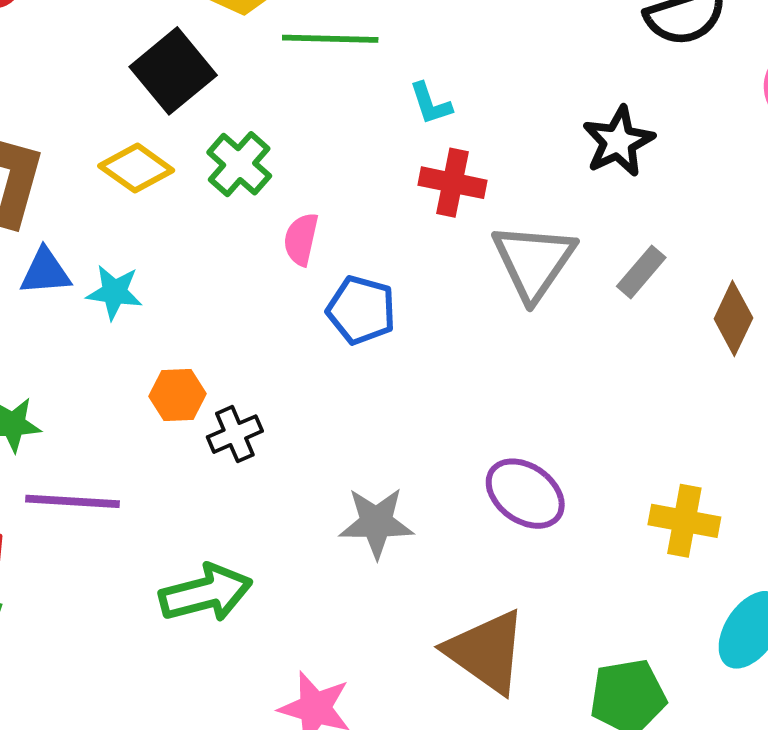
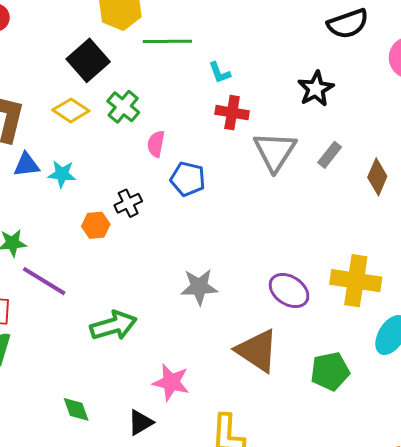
black cross: (235, 434) -> (128, 203), moved
purple ellipse: (525, 494) -> (289, 291), moved
purple line: (73, 501) -> (44, 281), turned 30
yellow cross: (684, 521) -> (356, 281), size x1.4

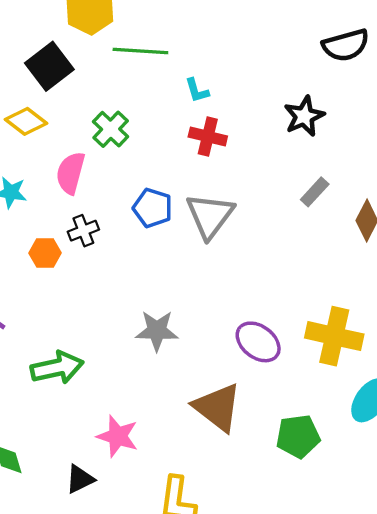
green cross: (123, 107) -> (111, 129), moved
pink semicircle: (156, 144) -> (71, 173), moved, size x1.4
gray triangle: (275, 151) -> (210, 216), moved

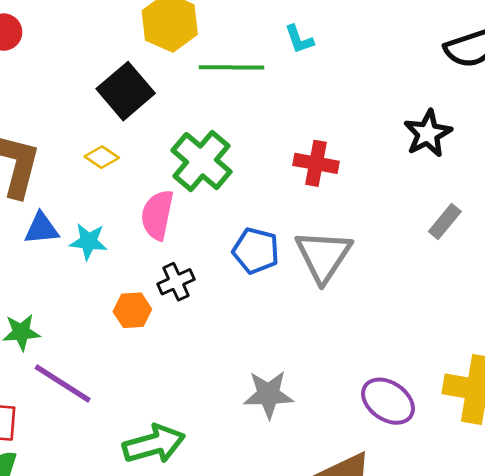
cyan L-shape: (197, 90) -> (299, 39), moved
yellow diamond: (26, 121) -> (102, 157), size x0.7
green cross: (111, 129) -> (202, 161), size x1.4

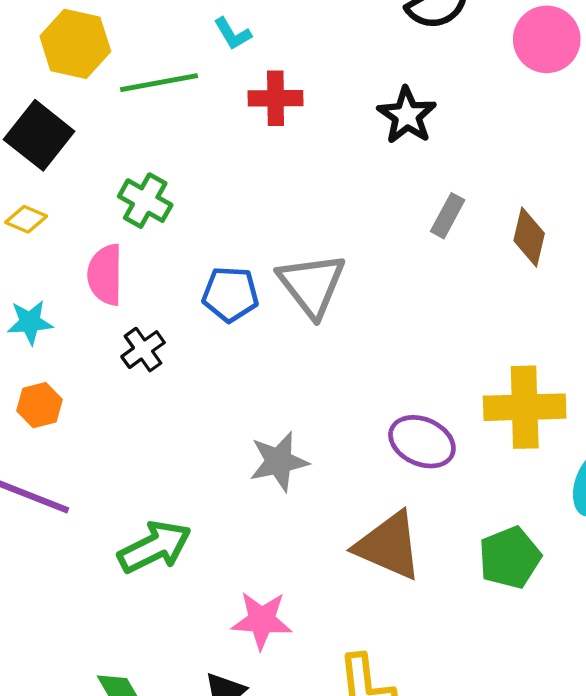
green cross: (202, 161) -> (145, 201), size x0.7
red cross: (316, 163) -> (276, 98), moved
orange hexagon: (132, 310) -> (40, 405), moved

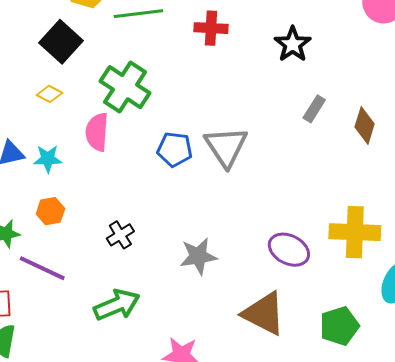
green cross: (145, 201) -> (125, 87), size x1.5
black cross: (143, 350) -> (120, 235), moved

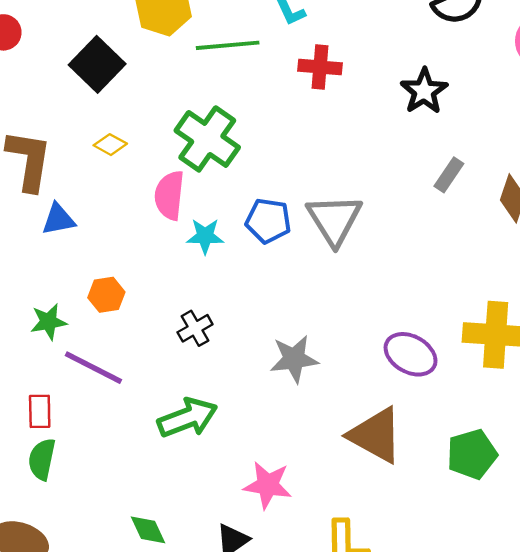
black square: (61, 42) -> (97, 64), moved
cyan star: (48, 159) -> (205, 236), moved

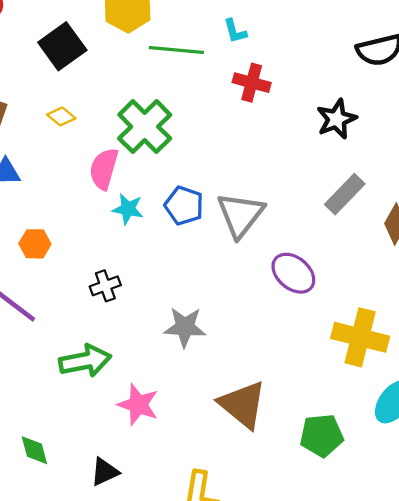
gray rectangle: (449, 175) -> (345, 194), size x1.4
purple ellipse: (411, 354) -> (293, 273), moved
pink star: (268, 485) -> (138, 405), moved

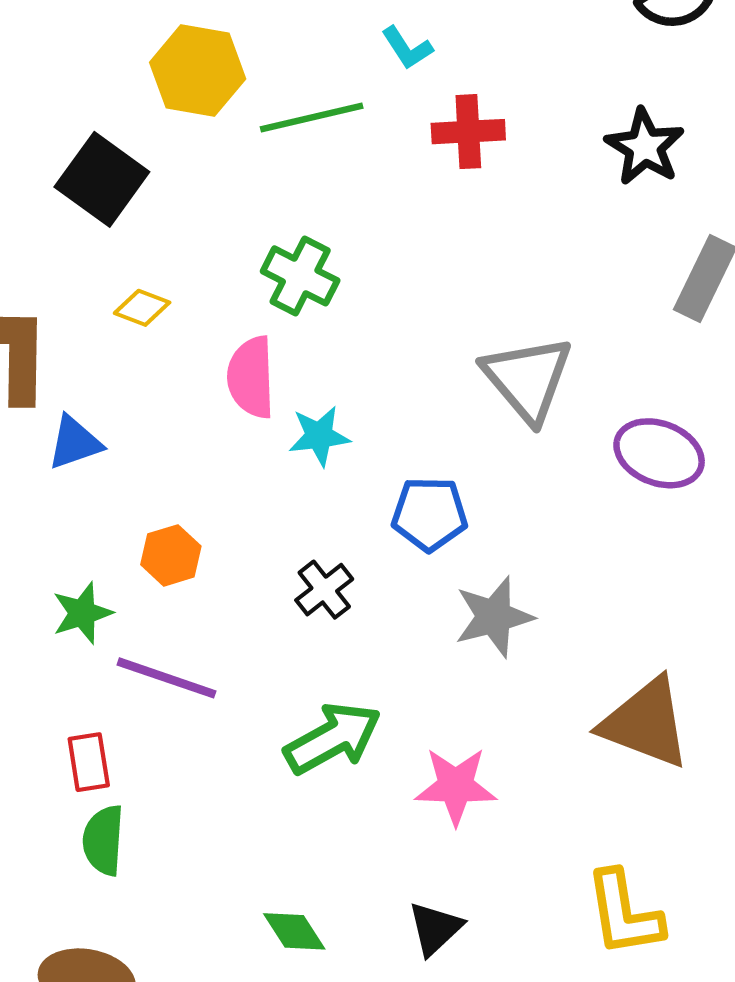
green cross: (145, 127) -> (300, 276), size x0.7
blue pentagon: (184, 206) -> (430, 514), moved

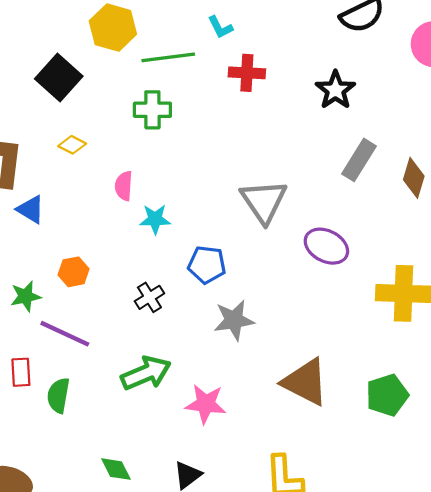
green cross: (300, 276) -> (152, 110), moved, turned -33
pink semicircle: (251, 377) -> (124, 186), size x0.7
blue triangle: (75, 443) -> (31, 210), turned 44
green semicircle: (103, 840) -> (58, 395), moved

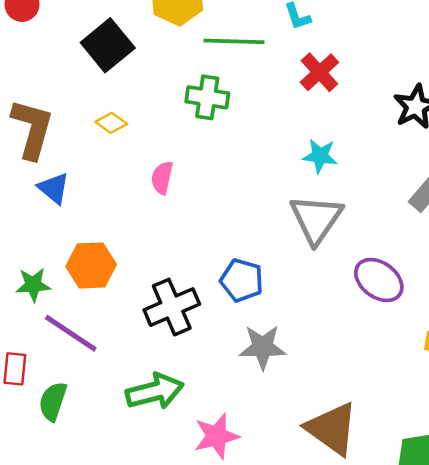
red cross: (247, 73) -> (319, 72), turned 36
cyan star: (155, 219) -> (320, 156), moved
orange hexagon: (74, 272) -> (91, 265), size x1.4
black cross: (149, 297) -> (172, 307), size x1.6
pink star: (206, 404) -> (216, 436), turned -30

